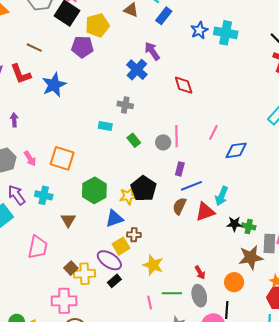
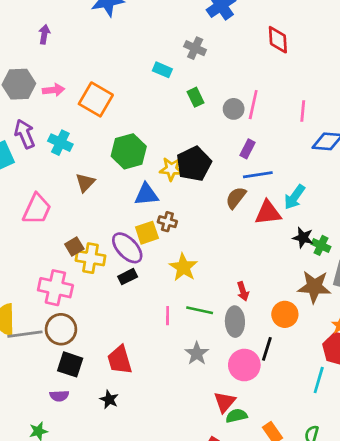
pink line: (213, 132) -> (303, 111), turned -35
pink arrow: (30, 158) -> (53, 90), turned -77

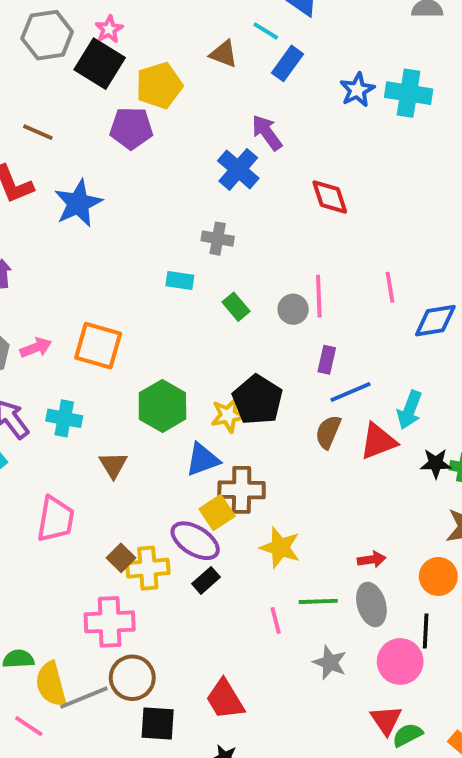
brown cross: (167, 222) -> (242, 490), size x1.6
red arrow: (243, 291) -> (372, 559), turned -66

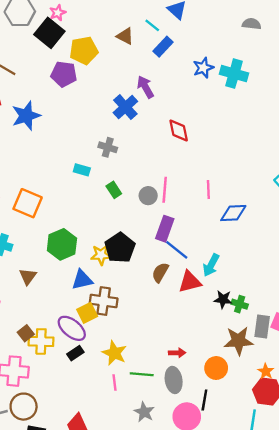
purple rectangle: (327, 360) -> (165, 229), size x1.5
blue line: (350, 392) -> (177, 250), turned 55
yellow star: (280, 548) -> (114, 353), moved

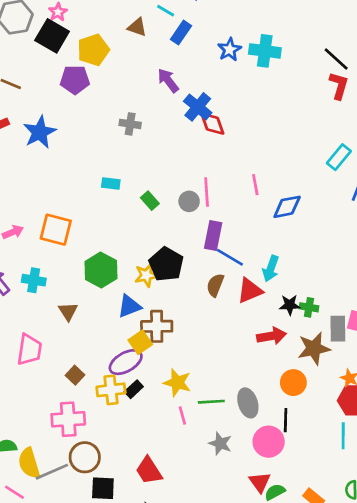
blue cross: (125, 107) -> (198, 107), moved
gray cross: (108, 147) -> (130, 124), moved
purple ellipse: (72, 328) -> (126, 362), turned -60
yellow cross: (41, 341) -> (111, 390), moved
red arrow: (177, 353) -> (271, 336), moved, size x1.5

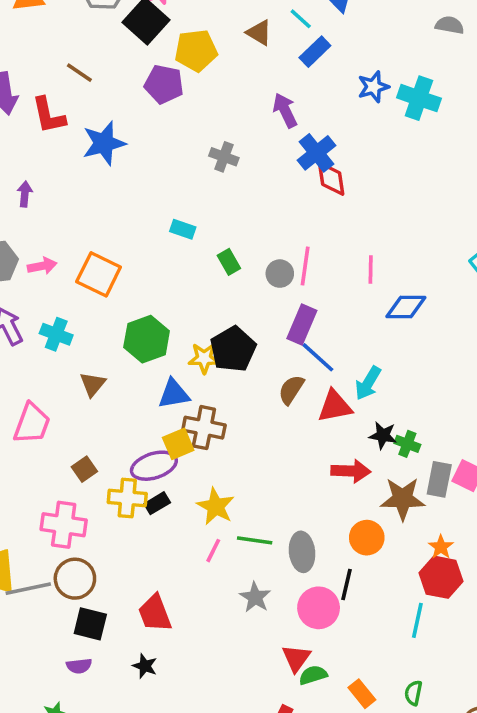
pink line: (182, 416) -> (213, 551), turned 30

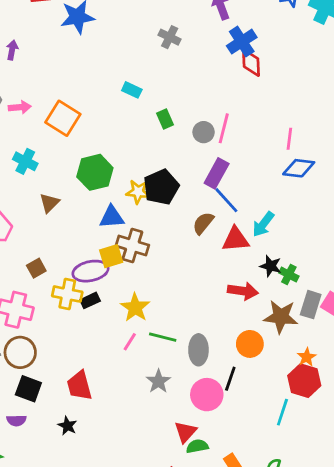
pink line: (371, 270) -> (289, 139), moved

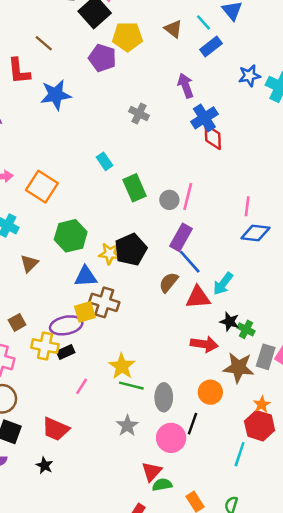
cyan rectangle: (132, 90) -> (104, 161), turned 30
green rectangle: (165, 119) -> (134, 188), size x1.5
yellow star: (135, 308) -> (122, 366), moved
pink line: (130, 342) -> (82, 386), moved
red trapezoid: (79, 386) -> (56, 429), turned -52

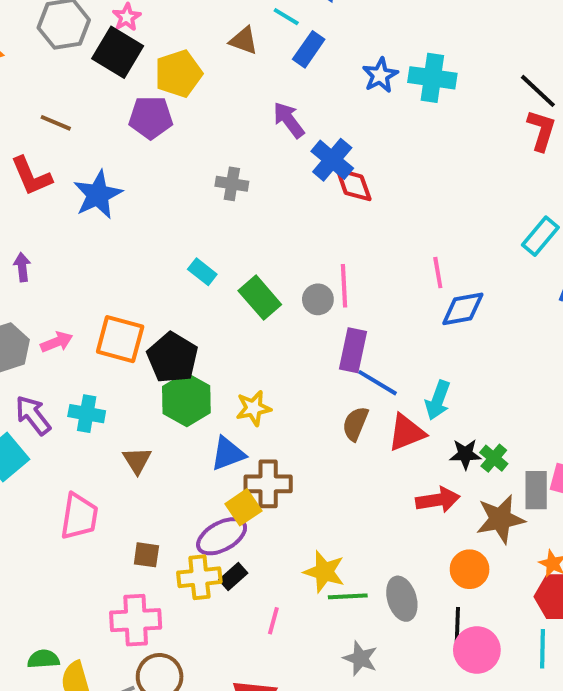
black pentagon: (131, 249) -> (173, 358), moved
brown square: (17, 322) -> (146, 555), turned -36
green cross: (246, 329) -> (494, 458), turned 30
pink circle: (171, 438) -> (477, 650), moved

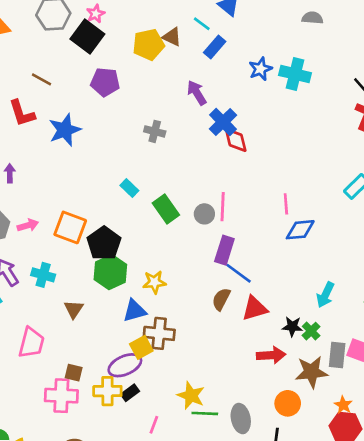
yellow pentagon: (178, 74) -> (148, 45), moved
cyan arrow: (438, 400) -> (325, 295), moved
pink cross: (136, 620) -> (61, 396), moved

